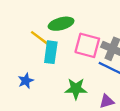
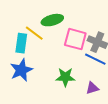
cyan rectangle: (51, 52) -> (21, 43), moved
blue star: (26, 81) -> (21, 70), size x1.6

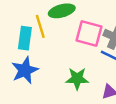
yellow line: (34, 33) -> (40, 26), turned 36

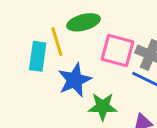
blue star: (25, 70) -> (75, 80), moved

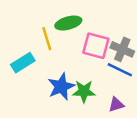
cyan rectangle: (38, 56) -> (23, 63), moved, turned 50
blue star: (75, 80) -> (61, 87), moved

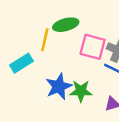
yellow line: (47, 39) -> (45, 40), turned 30

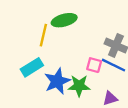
pink square: (93, 47) -> (94, 65), moved, size x0.6
cyan rectangle: (21, 63) -> (32, 67), moved

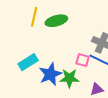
yellow line: (43, 35) -> (34, 17), moved

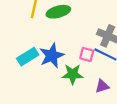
blue star: (50, 74) -> (52, 56), moved

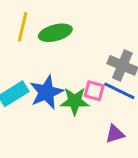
green star: (73, 74) -> (75, 101), moved

